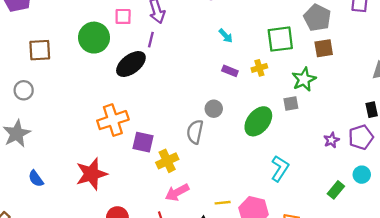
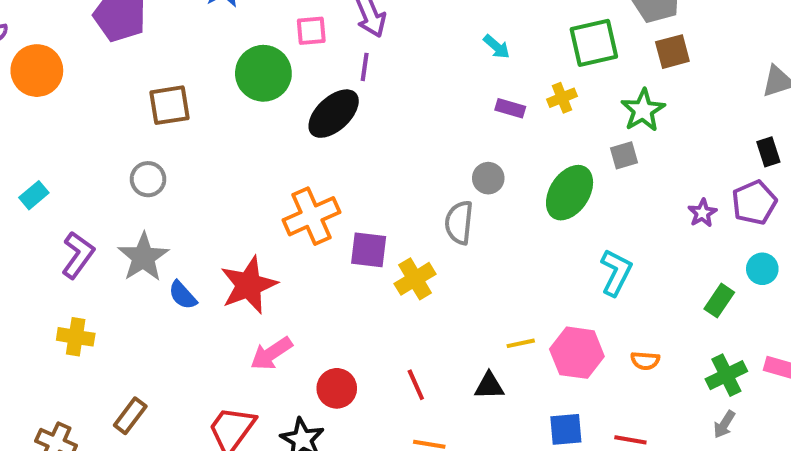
red star: (91, 174) -> (249, 285), moved
blue semicircle: (36, 179) -> (183, 295), moved
pink arrow: (177, 192) -> (271, 354), moved

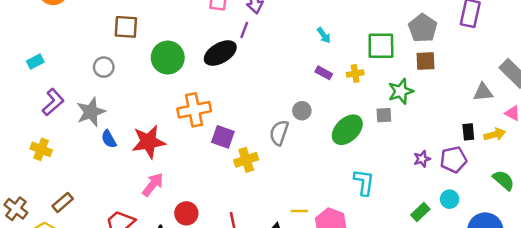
green circle: (263, 73) -> (168, 58), moved
cyan L-shape: (616, 273) -> (364, 182), turned -32
pink arrow: (271, 354) -> (153, 185), turned 150

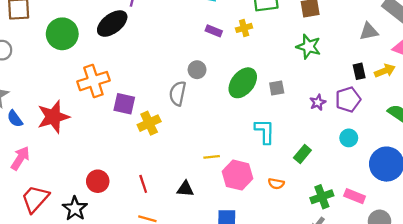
green star: (401, 91) -> (309, 47), moved, turned -30
gray square: (384, 115) -> (277, 88), moved
pink arrow: (153, 185) -> (20, 158), moved
yellow line: (299, 211) -> (212, 157), moved
green rectangle: (420, 212) -> (302, 154), moved

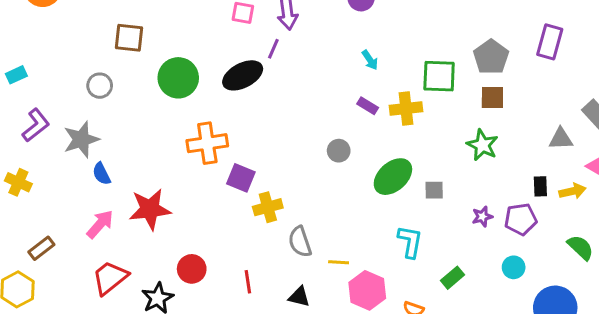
yellow cross: (244, 28) -> (406, 108), size x1.5
gray semicircle: (178, 93) -> (300, 242), moved, turned -40
red star: (53, 117) -> (150, 209), moved

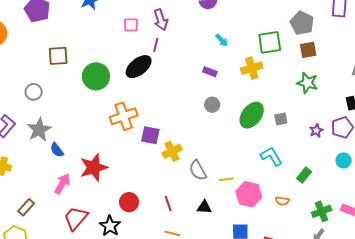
gray circle: (100, 86) -> (34, 92), moved
purple rectangle: (368, 106) -> (210, 72), moved
cyan L-shape: (410, 242) -> (271, 156), turned -30

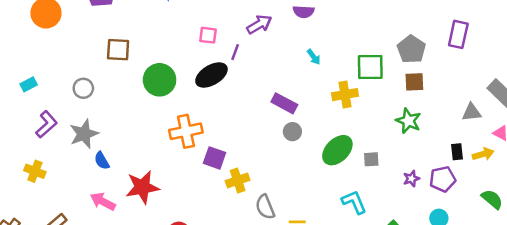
purple arrow: (161, 20) -> (259, 24), moved, turned -110
pink square: (131, 25) -> (208, 35), moved
purple rectangle: (210, 72) -> (284, 103), moved, size x1.5
pink arrow: (62, 184) -> (103, 201), turned -100

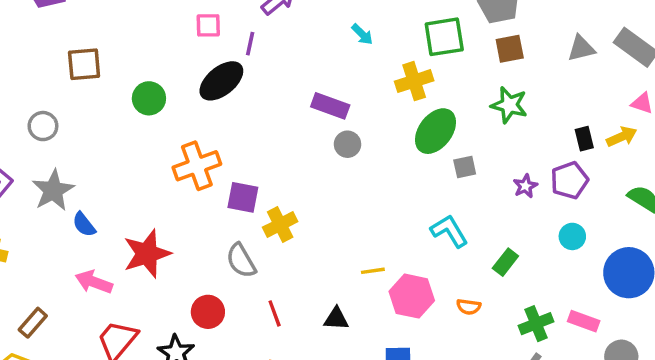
green circle: (160, 80) -> (149, 98), size x0.7
gray triangle: (471, 112) -> (581, 48), moved
green ellipse: (337, 150) -> (435, 131), moved
gray semicircle: (265, 207) -> (241, 261), moved

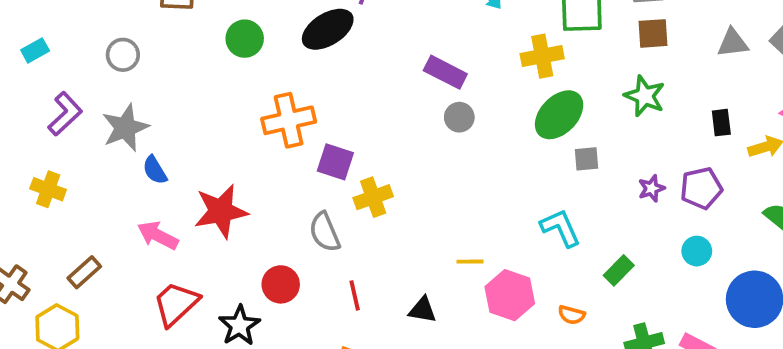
black rectangle: (584, 139) -> (721, 123), moved

